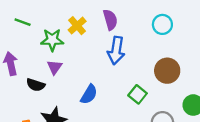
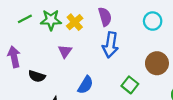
green line: (23, 22) -> (25, 19), turned -48
green star: (52, 40) -> (51, 20), moved
purple triangle: (55, 67) -> (65, 51), moved

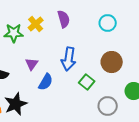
green star: (51, 20) -> (14, 33), moved
blue arrow: (110, 45) -> (69, 59), moved
purple triangle: (65, 51) -> (32, 64), moved

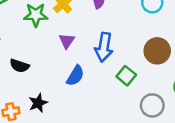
purple triangle: (32, 64) -> (67, 41), moved
black star: (16, 104) -> (38, 103), size x0.7

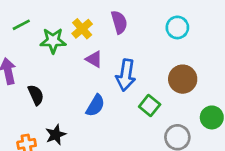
purple triangle: (67, 41) -> (94, 59), moved, turned -35
black semicircle: (20, 66) -> (36, 95), turned -132

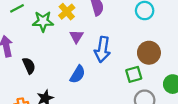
purple triangle: (94, 59) -> (77, 36), turned 32
green square: (150, 106) -> (134, 74), moved, turned 35

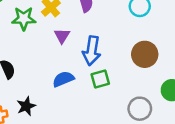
blue semicircle: (78, 74) -> (63, 79), turned -144
green square: (134, 74) -> (100, 79), moved

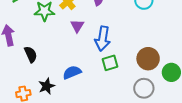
brown circle: (145, 54) -> (148, 59), moved
blue semicircle: (63, 79) -> (72, 72), moved

